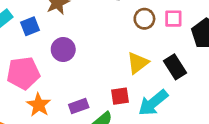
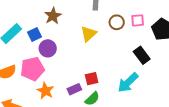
purple circle: (63, 49) -> (48, 48), moved
yellow triangle: (138, 63) -> (89, 34), moved
red square: (120, 96) -> (92, 79), moved

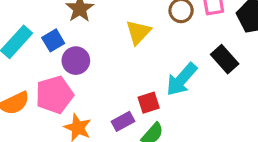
cyan arrow: (128, 83) -> (182, 79), moved

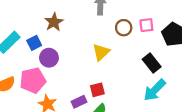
yellow triangle: (138, 32) -> (101, 52), moved
cyan arrow: (182, 79) -> (155, 90), moved

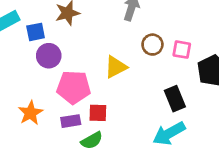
pink pentagon: (33, 80) -> (74, 87), moved

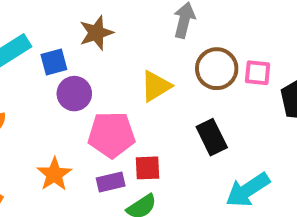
brown circle: (152, 45) -> (217, 69), size x1.4
yellow triangle: (116, 67) -> (156, 86), moved
black rectangle: (175, 99) -> (212, 137), moved

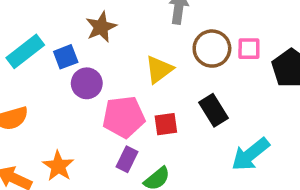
red square: (148, 168) -> (166, 124), moved
orange star: (54, 174) -> (58, 166), moved
purple rectangle: (111, 182) -> (127, 159), turned -45

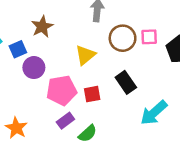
purple rectangle: (127, 159) -> (65, 121), turned 30

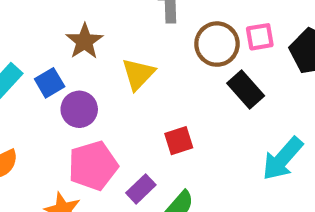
yellow triangle: (85, 55) -> (138, 74), moved
black rectangle: (126, 82) -> (246, 90), moved
pink pentagon: (62, 90) -> (93, 166), moved

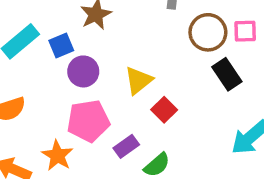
yellow triangle: (138, 74) -> (138, 80), moved
red square: (179, 141) -> (164, 110), turned -35

